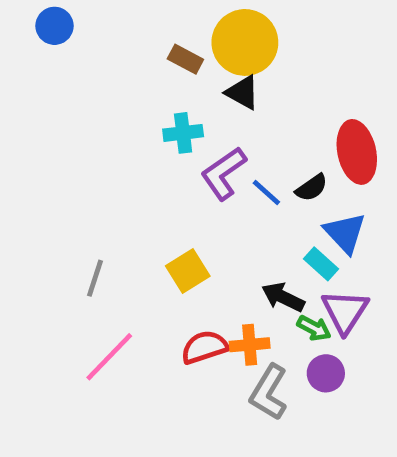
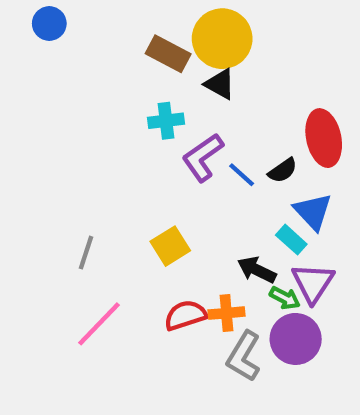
brown rectangle: (185, 59) -> (168, 54), size x1.4
purple circle: (326, 373) -> (296, 339), size x1.5

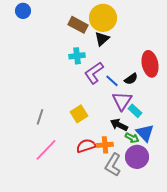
black triangle: (220, 84) -> (102, 39), turned 49
blue triangle: (313, 211) -> (145, 133), moved
purple triangle: (313, 283) -> (122, 101), moved

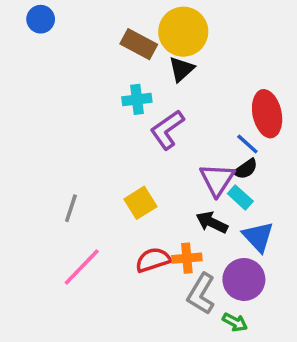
black semicircle: (131, 79) -> (246, 169), moved
blue line: (112, 81) -> (247, 144), moved
green arrow: (132, 138) -> (235, 322), moved

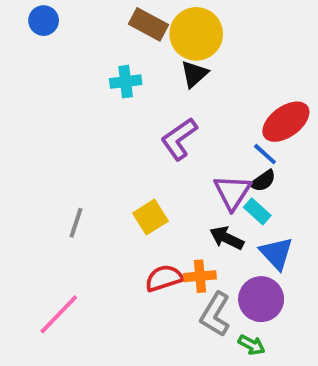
brown rectangle: (139, 44) -> (149, 24), moved
cyan cross: (137, 99) -> (126, 82), moved
red ellipse: (267, 114) -> (286, 122), turned 66
pink line: (82, 267) -> (59, 314), moved

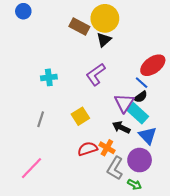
brown rectangle: (149, 24) -> (79, 27), moved
cyan cross: (126, 82) -> (49, 77), moved
cyan rectangle: (257, 211) -> (137, 113), size x1.5
orange cross: (200, 276) -> (107, 148), turned 35

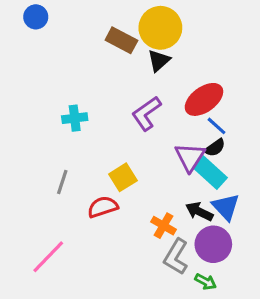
red ellipse: (153, 65) -> (204, 99), moved
black arrow: (121, 127) -> (199, 212), moved
red semicircle: (88, 149) -> (103, 207), moved

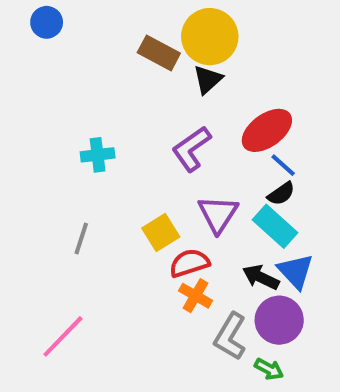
purple triangle: (190, 157) -> (218, 214), moved
red semicircle: (103, 207) -> (189, 263), moved
orange cross: (163, 226) -> (196, 296), moved

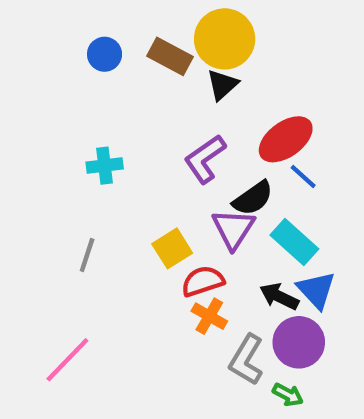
blue circle: (47, 22) -> (105, 54), moved
black semicircle: (281, 194) -> (253, 198), moved, size x1.4

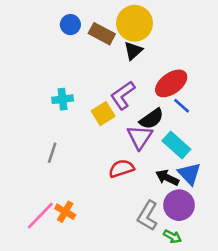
blue circle: (105, 54) -> (70, 25), moved
yellow square: (172, 248) -> (103, 114), moved
orange cross: (209, 316) -> (65, 212), moved

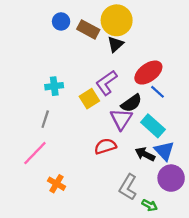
gray line: (52, 153) -> (45, 119), moved
purple circle: (179, 205) -> (171, 178), moved
pink line: (40, 216) -> (35, 153), moved

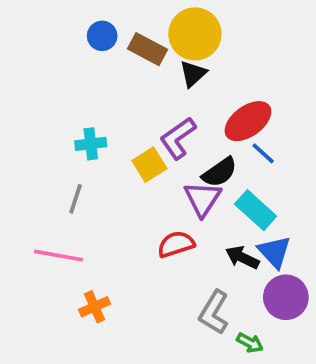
pink line: (35, 153) -> (59, 256), turned 56
orange cross: (56, 184) -> (95, 307), turned 36

